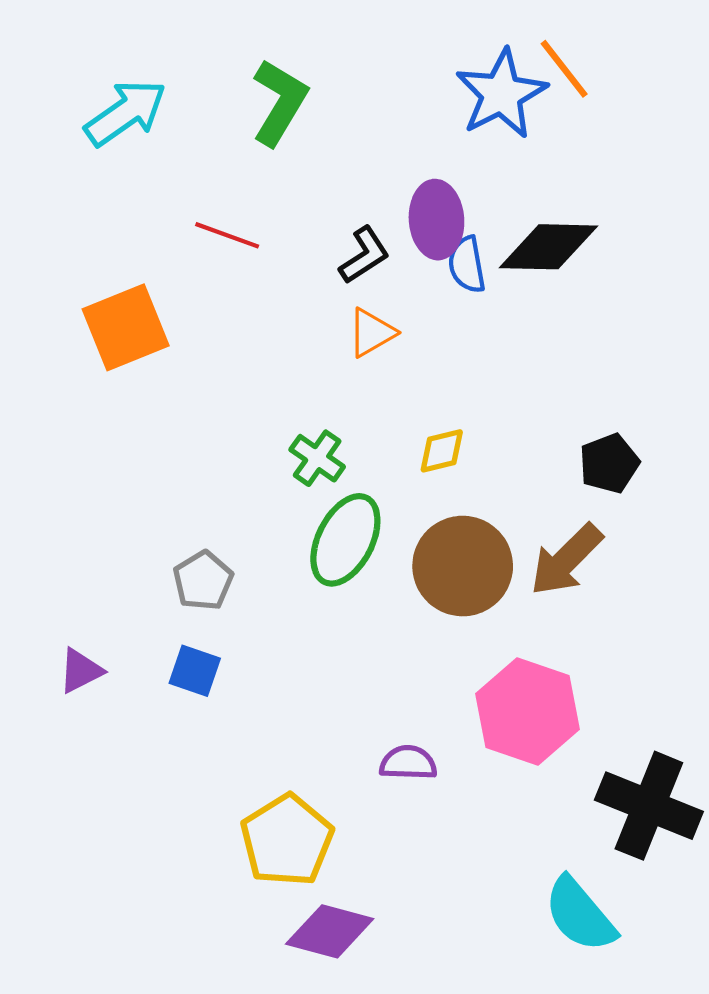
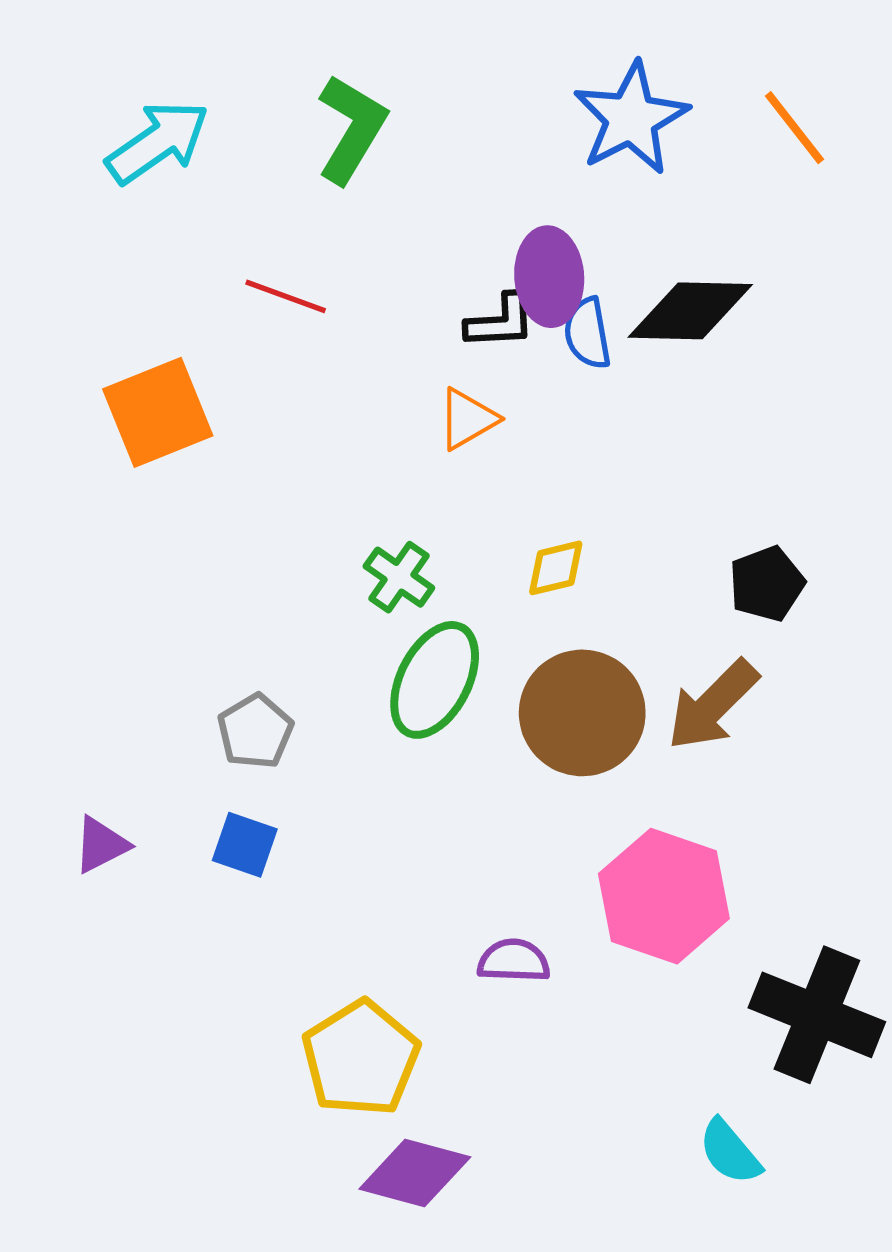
orange line: (564, 69) -> (794, 128), moved
black L-shape: (364, 255) -> (500, 321), moved, turned 30
cyan semicircle: (580, 915) -> (730, 1152), size x0.7

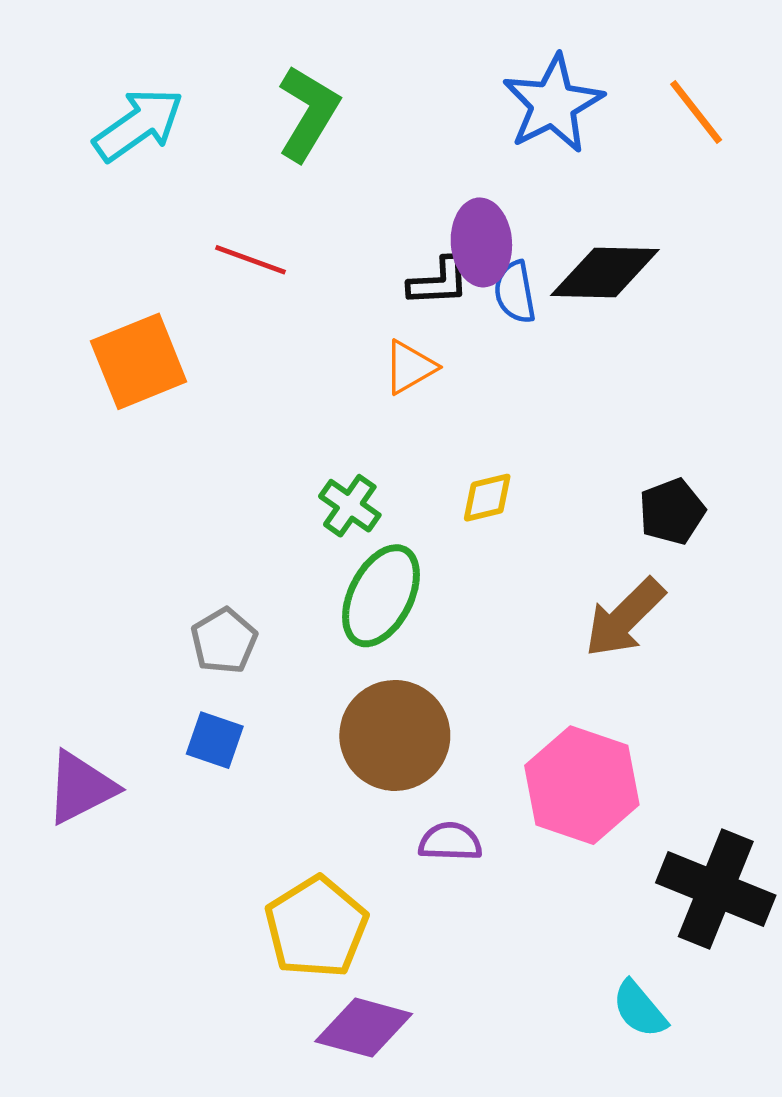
brown circle: (582, 713) -> (395, 735), moved
purple triangle: (101, 845) -> (81, 787), moved, size x1.5

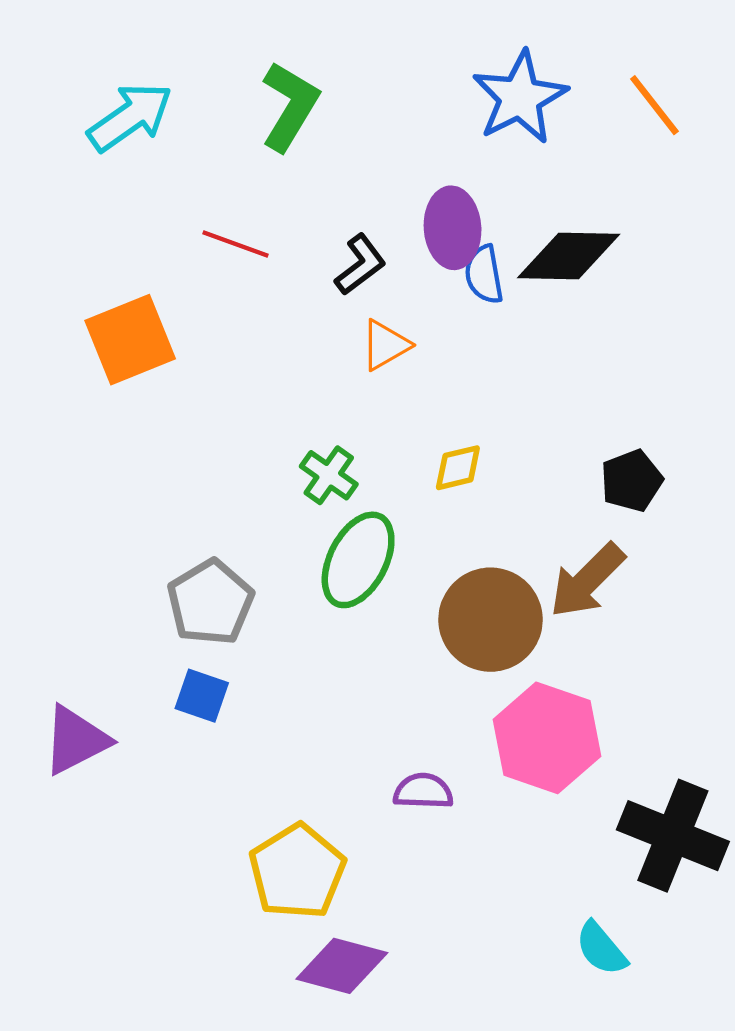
black L-shape: (439, 282) -> (360, 265), moved, turned -34
gray pentagon: (224, 641) -> (210, 602), size x1.4
brown circle: (395, 735) -> (491, 620), moved

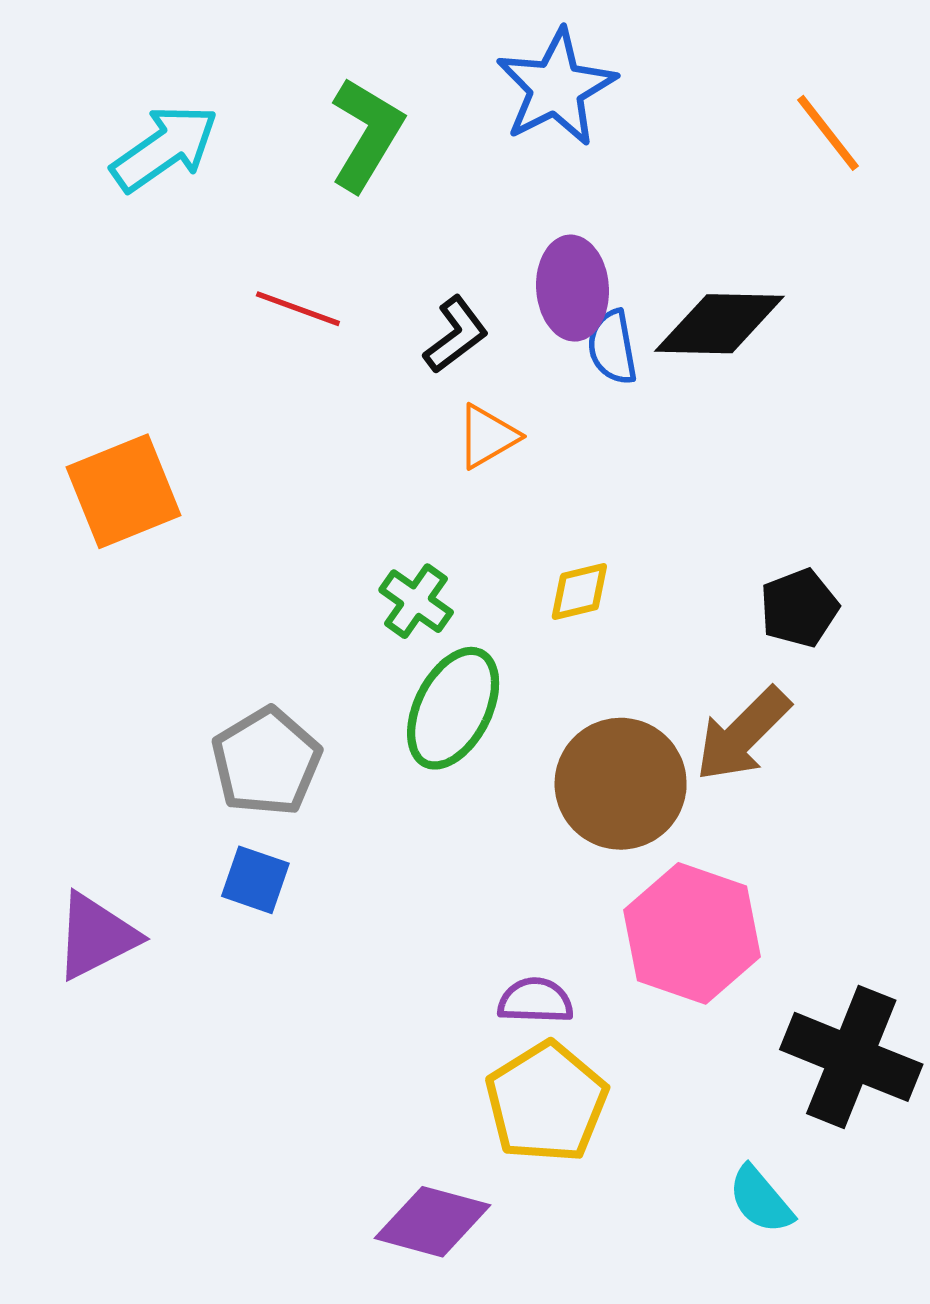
blue star: (520, 98) -> (556, 88), moved
orange square: (130, 340) -> (124, 491), moved
yellow pentagon: (297, 871) -> (546, 1102), moved

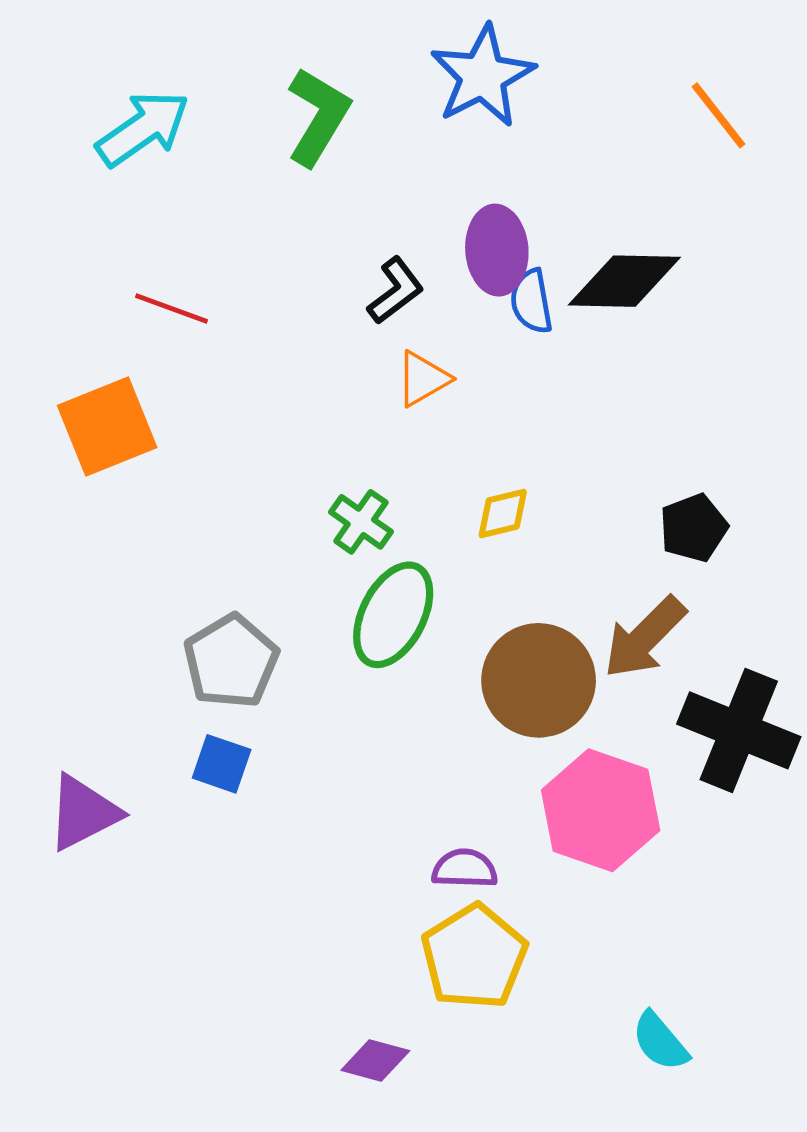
red line: (298, 309) -> (171, 308), moved
black cross: (851, 1057) -> (739, 730), moved
purple diamond: (432, 1222) -> (375, 1061), size x0.7

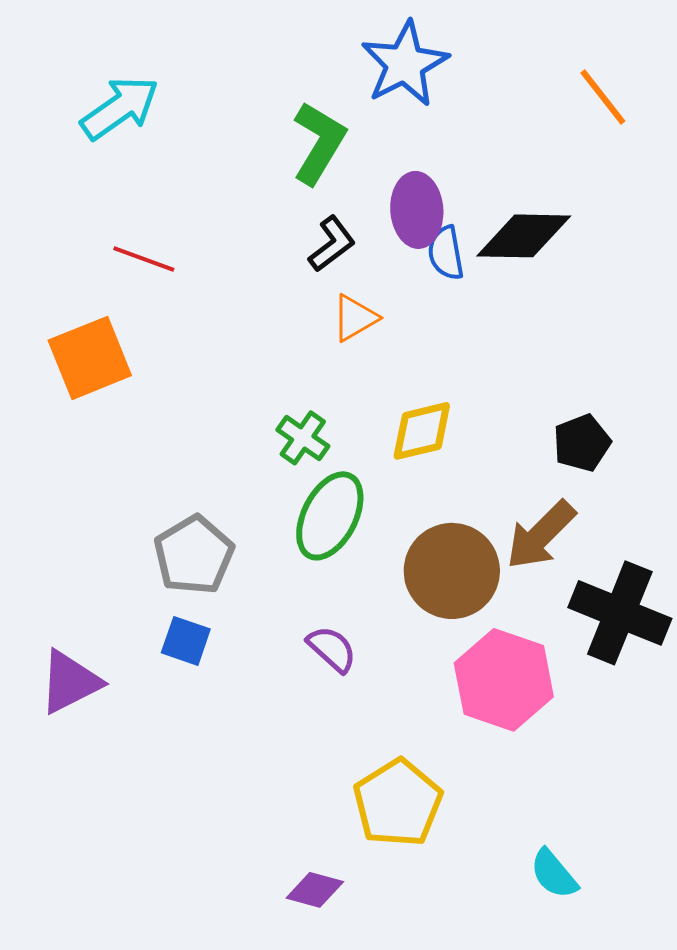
green L-shape: (318, 117) -> (319, 143), moved
yellow diamond: (503, 513) -> (422, 431), size x1.4
purple semicircle: (465, 869) -> (332, 649), moved, turned 40

